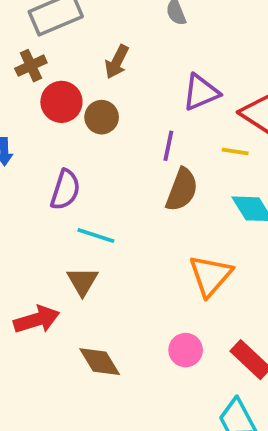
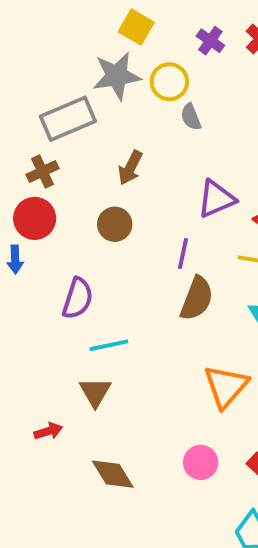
red circle: (61, 102) -> (35, 218), moved
cyan line: (96, 236) -> (109, 345), turned -30
red arrow: (37, 320) -> (48, 431), size x0.6

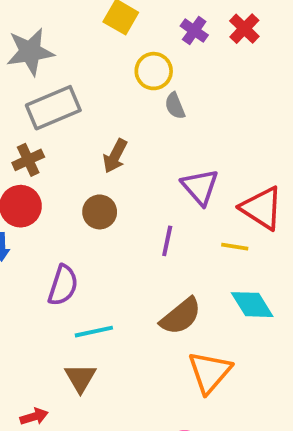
gray star: (117, 76) -> (30, 52), moved
purple triangle: (216, 199) -> (200, 187), turned -48
brown semicircle: (197, 298) -> (181, 316), moved, turned 30

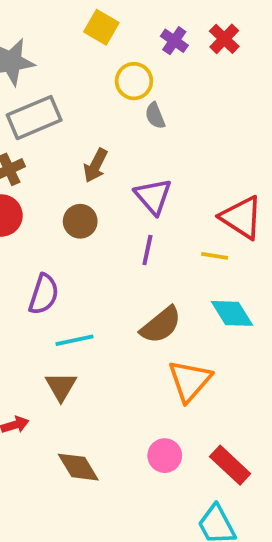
purple triangle: (200, 187) -> (153, 196), moved

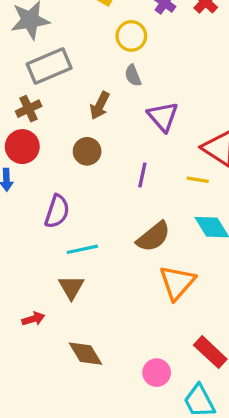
gray semicircle: (155, 116) -> (133, 75), moved
purple triangle: (153, 196) -> (163, 117), moved
pink circle: (165, 456) -> (157, 373), moved

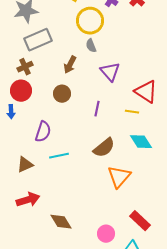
yellow circle: (131, 36) -> (90, 21), size x1.4
brown triangle: (71, 287) -> (25, 165), moved, turned 36
red arrow: (33, 319) -> (28, 200), size x1.6

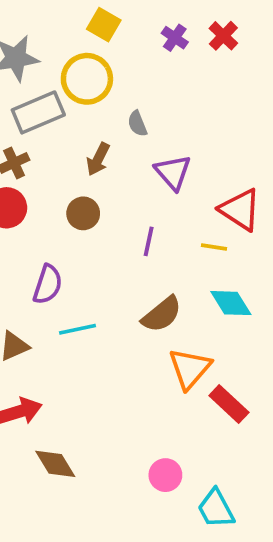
yellow circle: (90, 21) -> (87, 79), moved
red rectangle: (140, 221) -> (229, 404), moved
brown diamond: (61, 222) -> (55, 464), moved

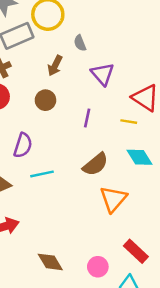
red rectangle: (229, 404) -> (136, 251), moved
brown diamond: (55, 464) -> (50, 262), moved

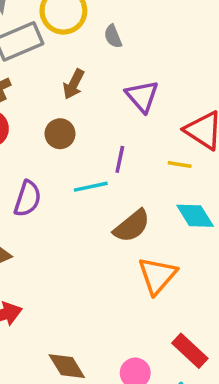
gray semicircle: (80, 43) -> (113, 36), moved
cyan line: (42, 174) -> (91, 187), moved

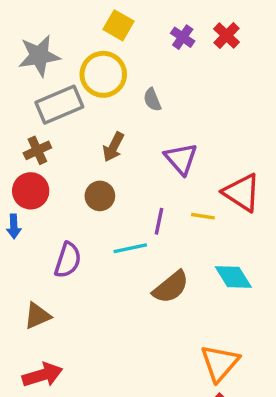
yellow line: (180, 164) -> (203, 216), moved
orange triangle: (157, 276) -> (220, 363), moved

